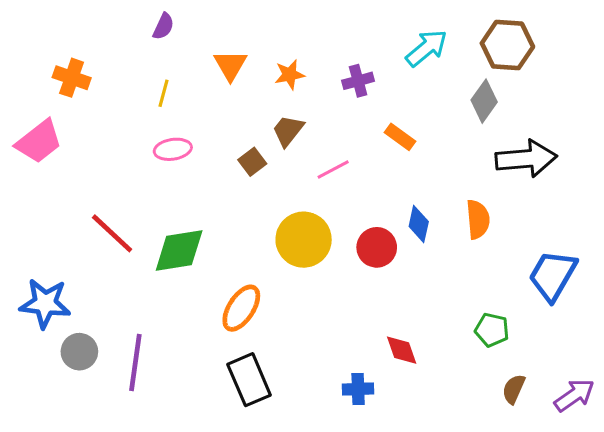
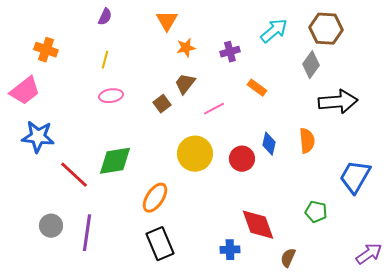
orange triangle: (230, 65) -> (167, 21), moved
red line: (112, 233) -> (74, 175), moved
blue star: (45, 303) -> (38, 137), moved
red diamond: (402, 350) -> (258, 225), size x1.6
brown semicircle: (514, 389) -> (288, 258), moved

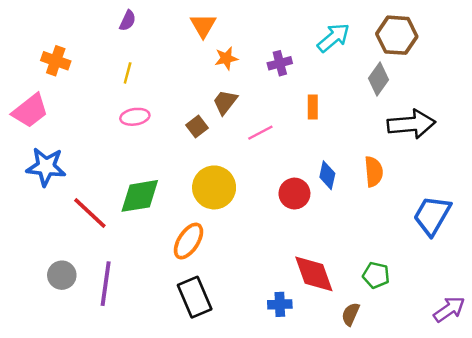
orange rectangle: (257, 88) -> (313, 107), turned 54
yellow circle: (195, 154) -> (214, 187), moved
green pentagon: (316, 212) -> (376, 275), moved

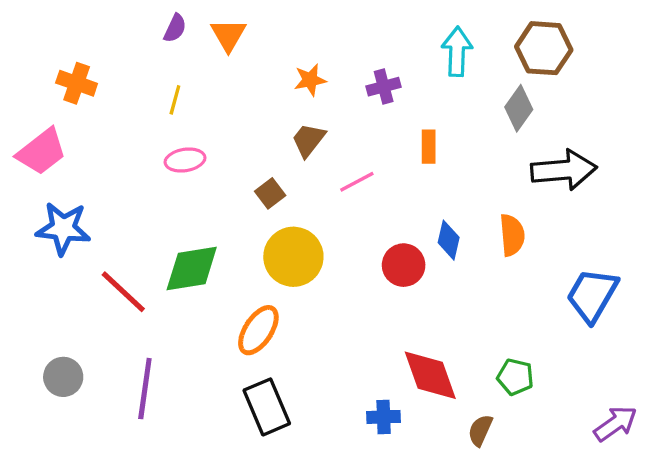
orange triangle: (203, 25) -> (228, 35), moved
cyan arrow: (333, 38) -> (457, 52), turned -48
brown square: (197, 127) -> (270, 193), moved
gray circle: (62, 275) -> (63, 377), moved

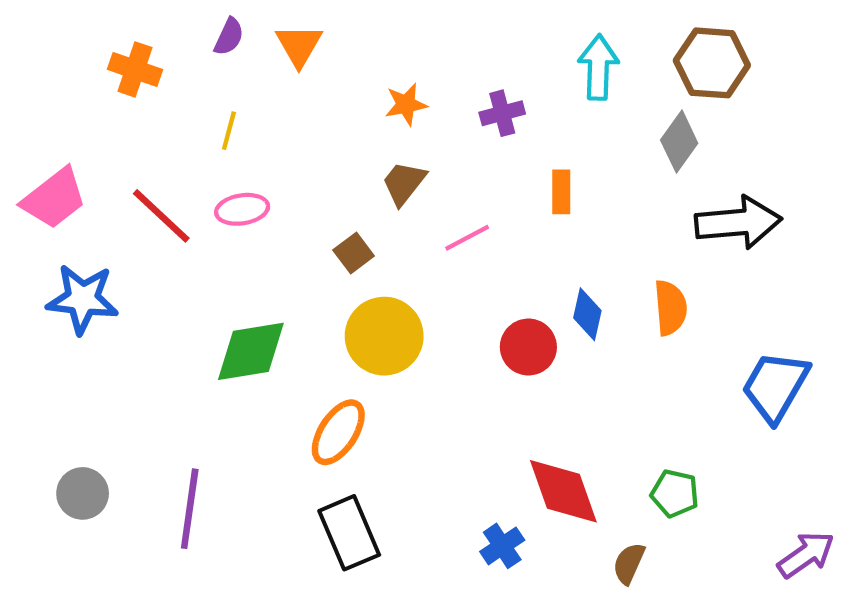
orange cross: (77, 83) -> (135, 69), moved
red line: (123, 292) -> (161, 216), moved
blue cross: (384, 417) -> (502, 546), turned -32

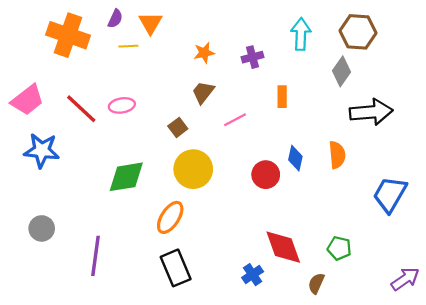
orange cross: (135, 69) -> (68, 35), size x1.6
yellow line: (229, 131) -> (128, 46), moved, turned 72
gray circle: (83, 493) -> (42, 228), moved

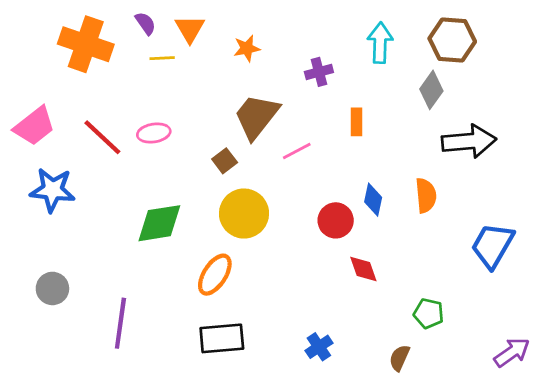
purple semicircle: (115, 19) -> (145, 23), turned -60
orange star: (204, 53) -> (247, 48), moved
brown trapezoid: (203, 92) -> (256, 116), size x1.6
red diamond: (283, 247) -> (363, 269), moved, size x0.6
black rectangle: (176, 268) -> (222, 338), turned -72

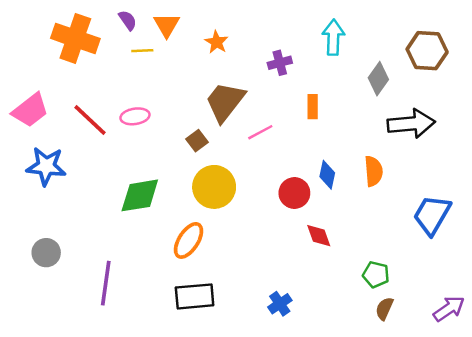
brown hexagon: (452, 40) -> (427, 51), moved
orange star: (247, 48) -> (217, 42), turned -30
brown semicircle: (399, 358) -> (384, 309), moved

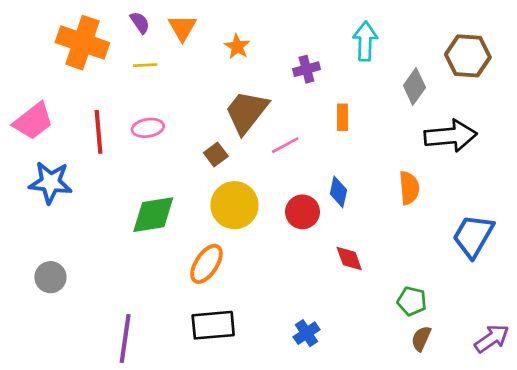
yellow line: (142, 51) -> (145, 65), moved
red line: (90, 120) -> (98, 132), turned 42
blue diamond: (327, 175) -> (338, 192), moved
red circle: (294, 193) -> (302, 212), moved
purple line: (106, 283) -> (125, 339), moved

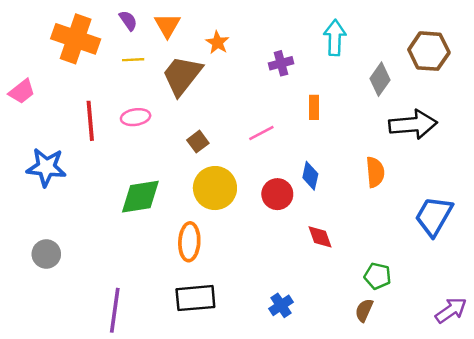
brown trapezoid: (246, 112) -> (182, 76), moved
pink trapezoid: (33, 121) -> (22, 91), moved, size x0.7
orange ellipse: (206, 264) -> (189, 242), turned -30
brown semicircle: (421, 339) -> (364, 310), moved

